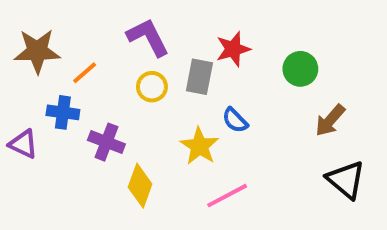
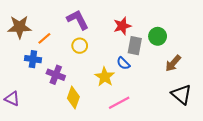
gray rectangle: (199, 77) -> (135, 46), moved
purple triangle: (23, 144) -> (12, 99), moved

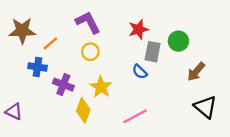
yellow star: (105, 77) -> (101, 87), moved

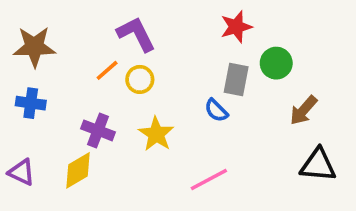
red star: (138, 29) -> (236, 27), moved
orange line: (50, 43) -> (107, 70), moved
blue cross: (37, 67) -> (31, 103), moved
black triangle: (205, 107) -> (318, 165), turned -35
yellow diamond: (83, 110) -> (78, 170), moved, turned 40

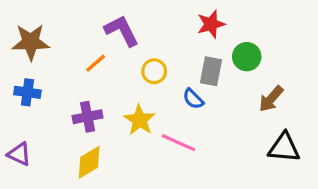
yellow circle: (140, 79) -> (154, 71), moved
purple cross: (98, 130) -> (88, 117), turned -32
yellow diamond: (78, 170) -> (89, 162), moved
pink line: (209, 179) -> (178, 143), moved, turned 52

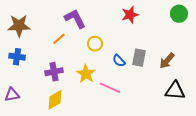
green circle: (247, 57) -> (179, 14), moved
gray rectangle: (211, 71) -> (139, 58), moved
purple triangle: (19, 154) -> (12, 95), turned -35

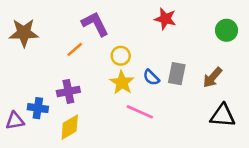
green circle: (179, 14) -> (227, 30), moved
red star: (130, 15) -> (165, 19), turned 30
blue cross: (17, 57) -> (38, 108), moved
yellow star: (86, 74) -> (122, 83), moved

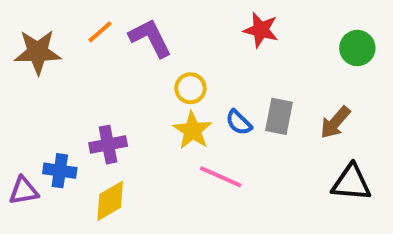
orange line: (75, 49) -> (100, 32), moved

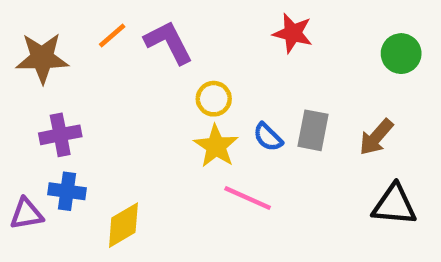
purple cross: (108, 145) -> (60, 135), moved

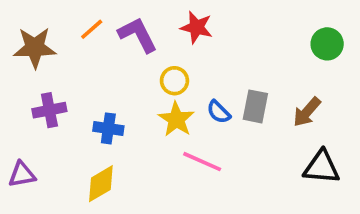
red star: (293, 33) -> (197, 27), moved
blue cross: (67, 191) -> (108, 128), moved

